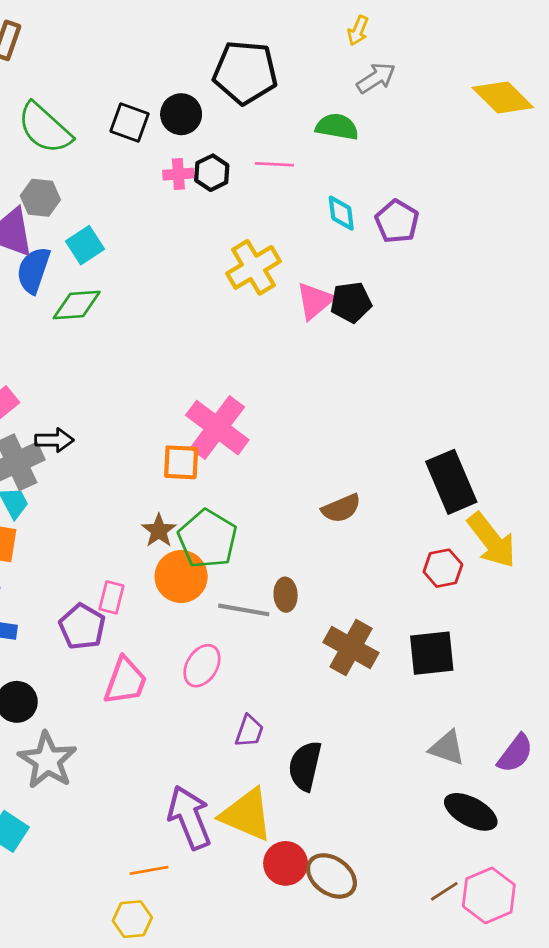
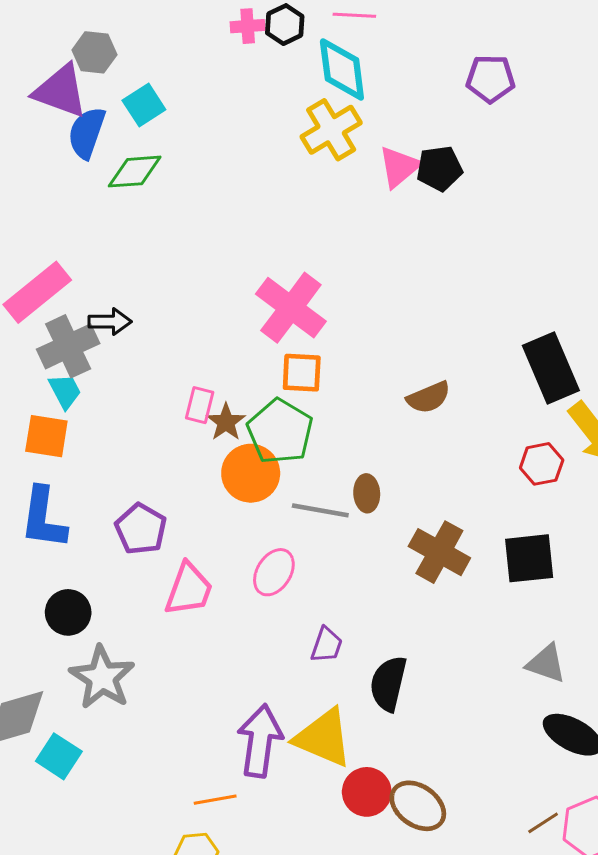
cyan diamond: (341, 213) -> (342, 69), moved, size x1.6
purple pentagon: (397, 221) -> (490, 79), turned -30
orange square: (181, 462) -> (302, 373), moved
pink rectangle: (111, 597) -> (200, 405), moved
purple arrow: (189, 817) -> (260, 741), turned 30

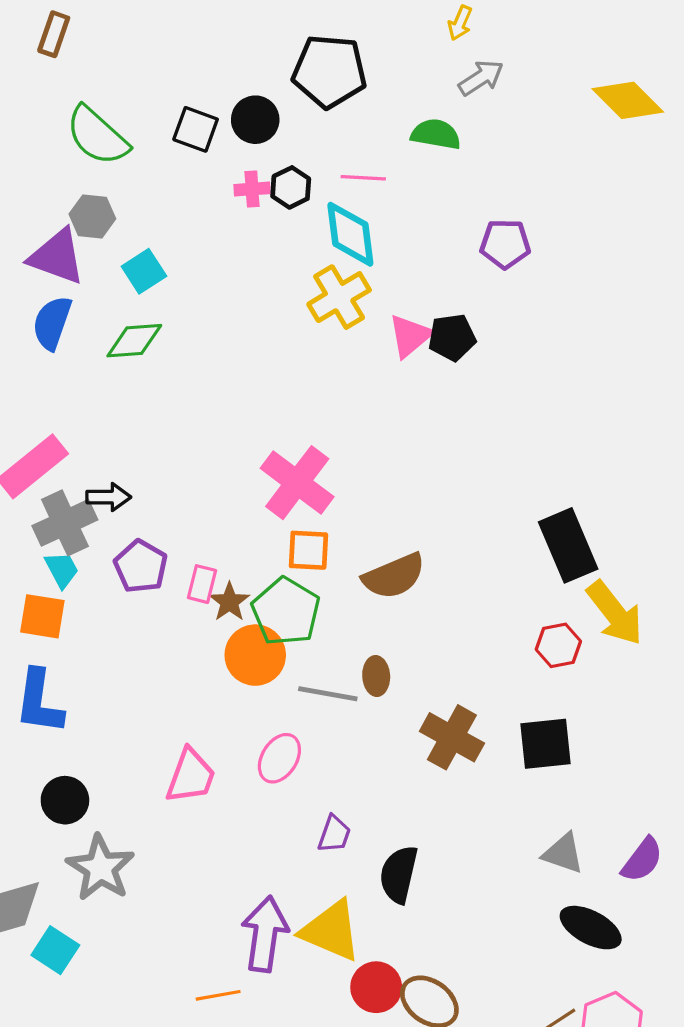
blue semicircle: (87, 133) -> (52, 323), moved
brown semicircle: (429, 397) -> (394, 576), moved, size x1.4
purple pentagon: (141, 529) -> (141, 566), moved

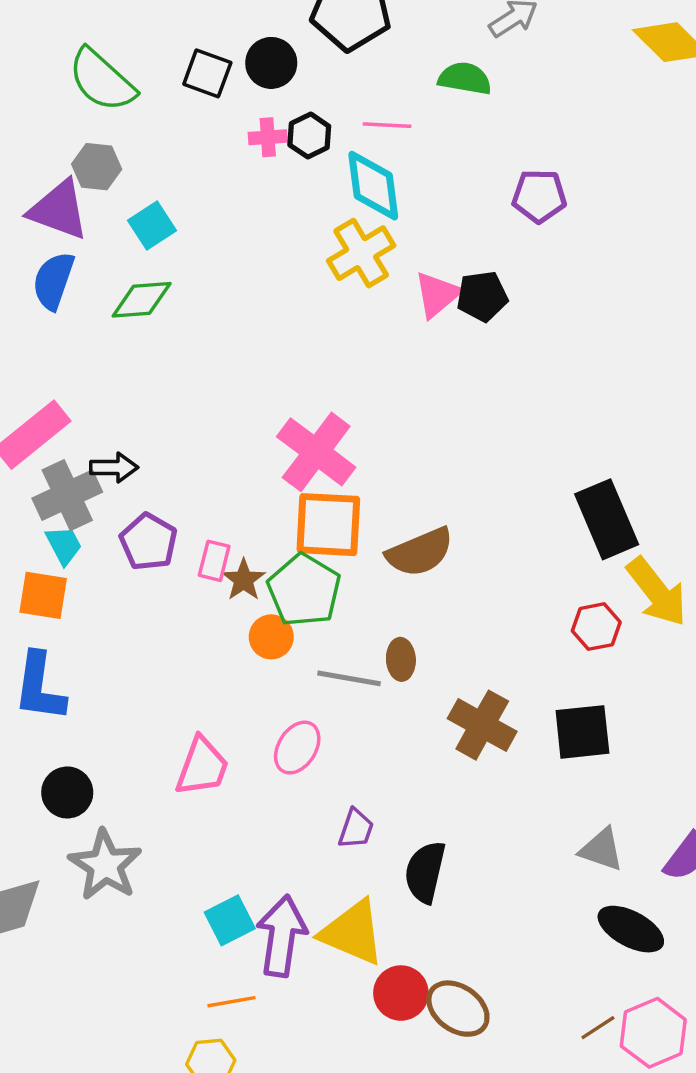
orange square: (308, 550) -> (328, 525), size x1.5
orange circle: (255, 655) -> (271, 637), size x0.7
cyan square: (55, 950) -> (230, 920), moved, turned 30

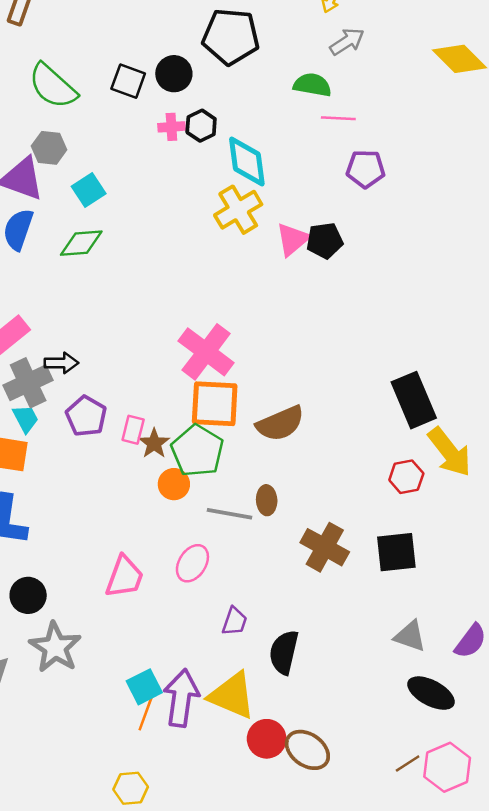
pink line: (387, 125) -> (338, 118), moved
orange line: (231, 1002) -> (145, 714), moved, turned -60

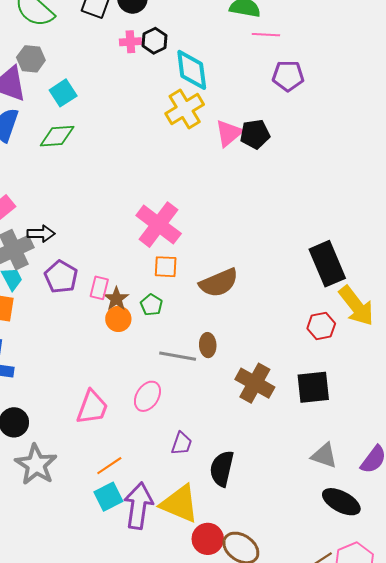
orange square: (215, 404) -> (166, 267), size x0.6
green pentagon: (197, 451) -> (151, 305), size x0.5
orange circle: (174, 484) -> (118, 319), moved
orange line: (145, 714) -> (109, 466), moved, turned 36

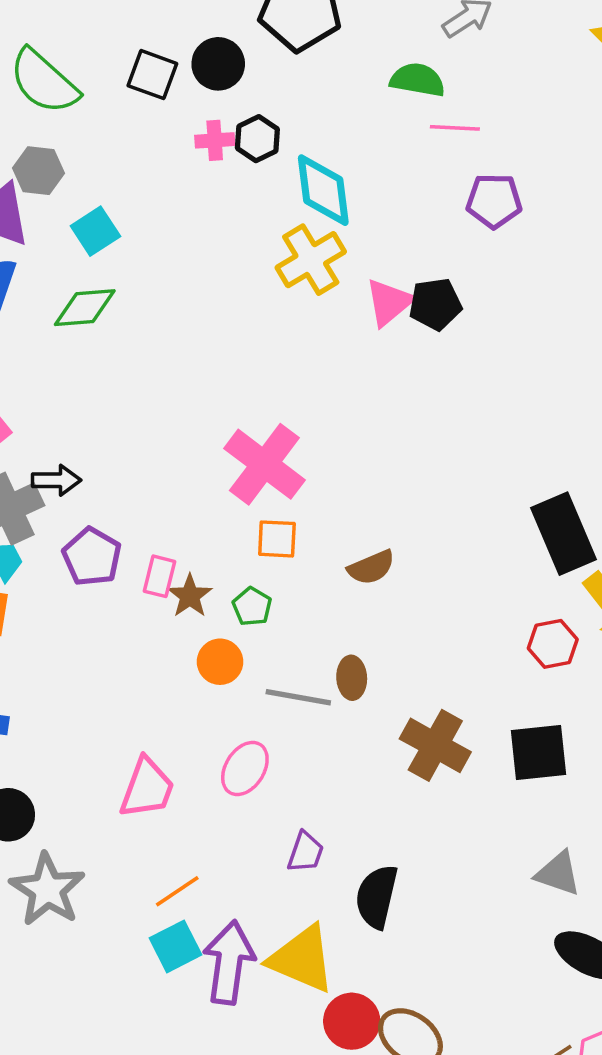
brown semicircle: (219, 283) -> (371, 567), size x0.7
orange circle: (118, 319) -> (220, 662), moved

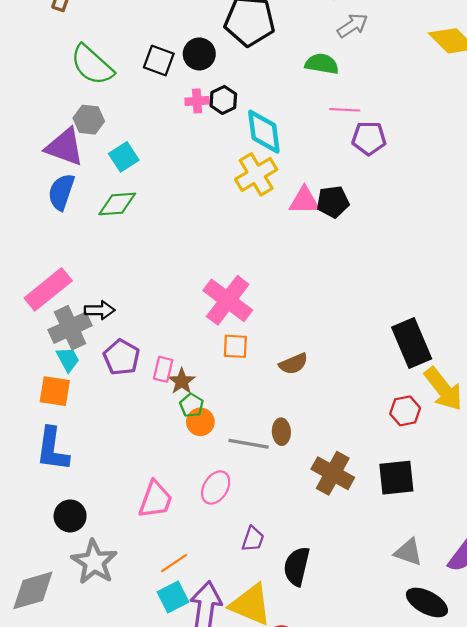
pink line: (455, 128) -> (345, 110), moved
pink triangle: (389, 302) -> (304, 201), turned 40
green pentagon: (252, 607) -> (192, 405), moved

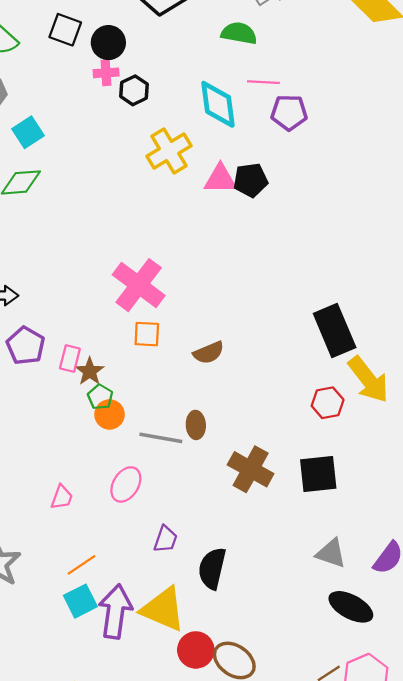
black circle: (199, 54) -> (108, 43), moved
black hexagon: (223, 100) -> (134, 90), moved
cyan diamond: (264, 132) -> (218, 104), moved
pink trapezoid: (155, 500) -> (62, 497), size x0.6

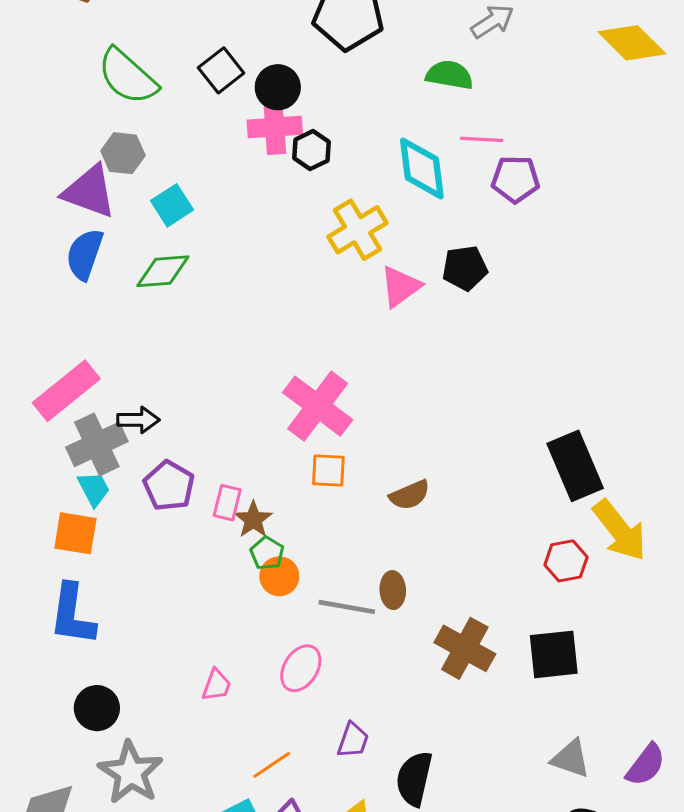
black square: (65, 30) -> (221, 70), turned 32
pink cross: (106, 73) -> (275, 127), size x1.6
pink triangle: (220, 179) -> (400, 287), moved, turned -36
orange line: (82, 565) -> (272, 765), moved

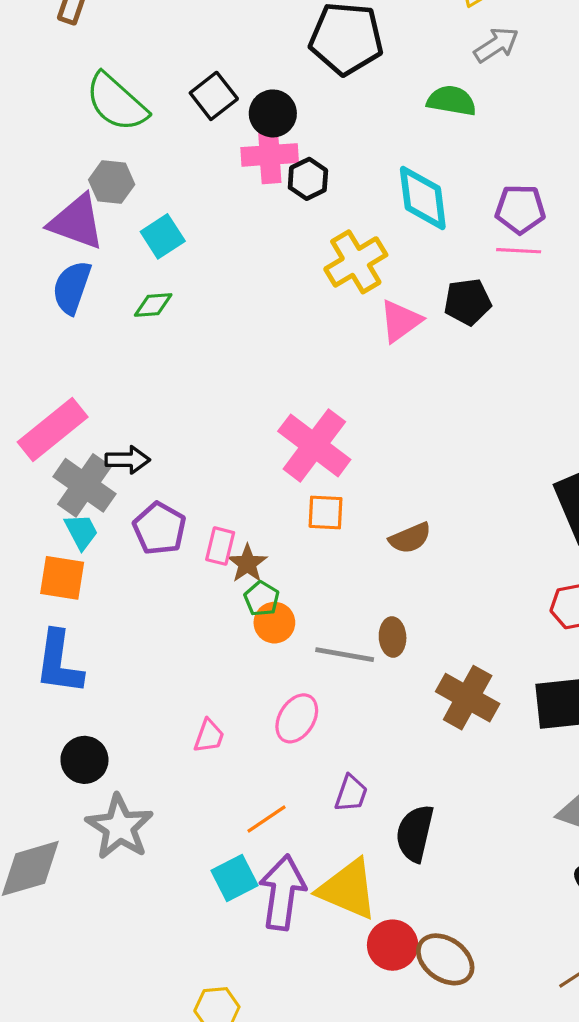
pink line: (482, 139) -> (519, 251), moved
green diamond: (163, 271) -> (153, 305), size x0.7
gray cross: (97, 444) -> (84, 485), turned -30

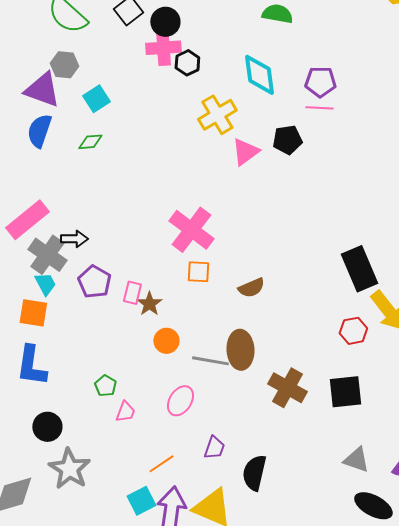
green pentagon: (262, 599) -> (105, 386), moved
brown ellipse: (393, 637) -> (240, 350), size x1.6

